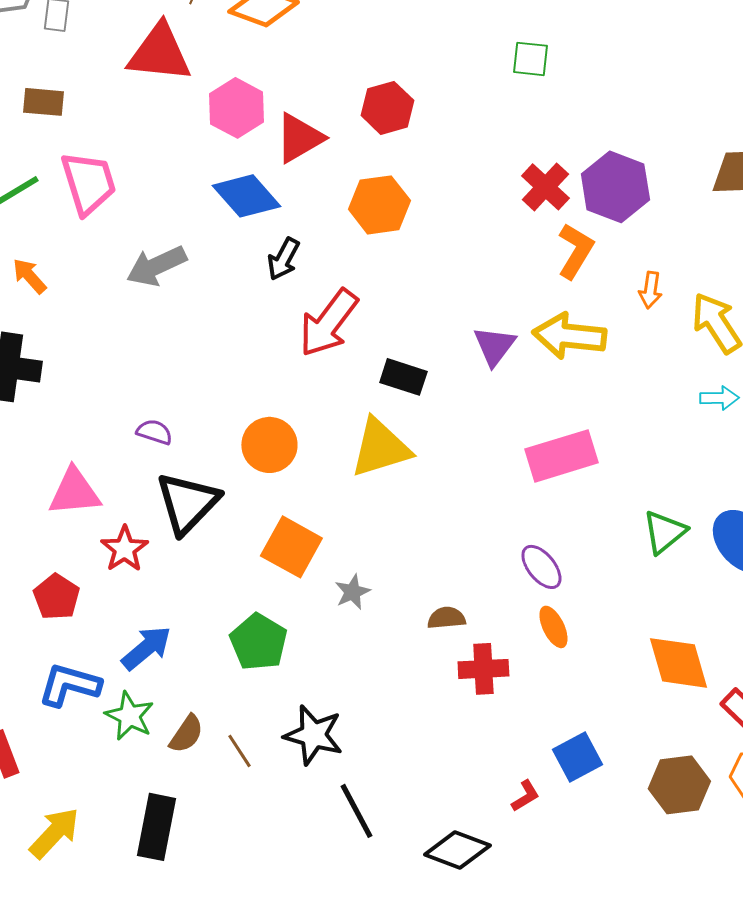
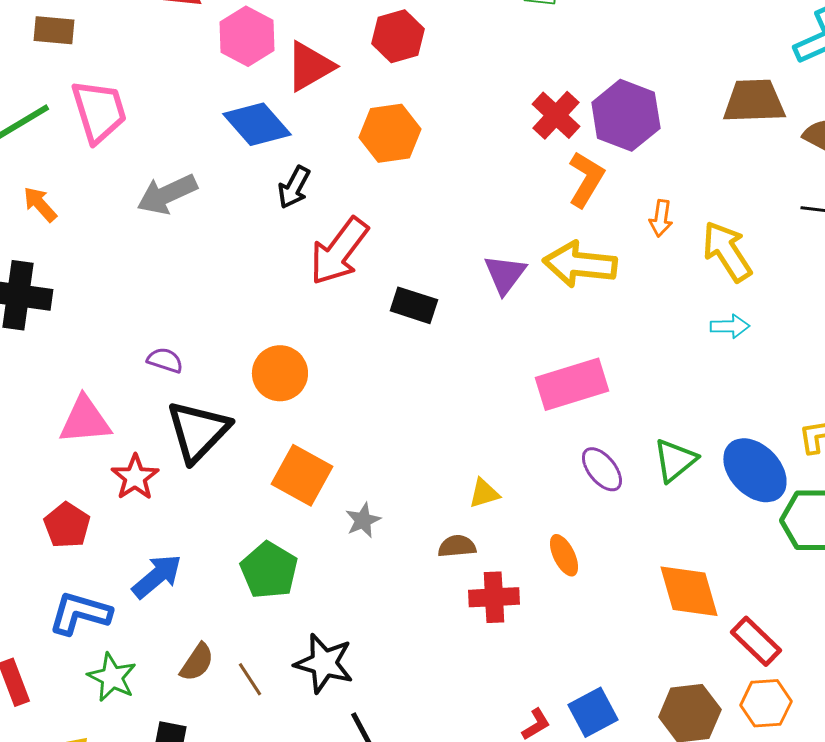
yellow triangle: (380, 448) -> (484, 493), moved, size x0.5
purple ellipse: (541, 567) -> (602, 469), moved
green star: (129, 716) -> (112, 677), moved
blue square: (577, 757) -> (593, 712), moved

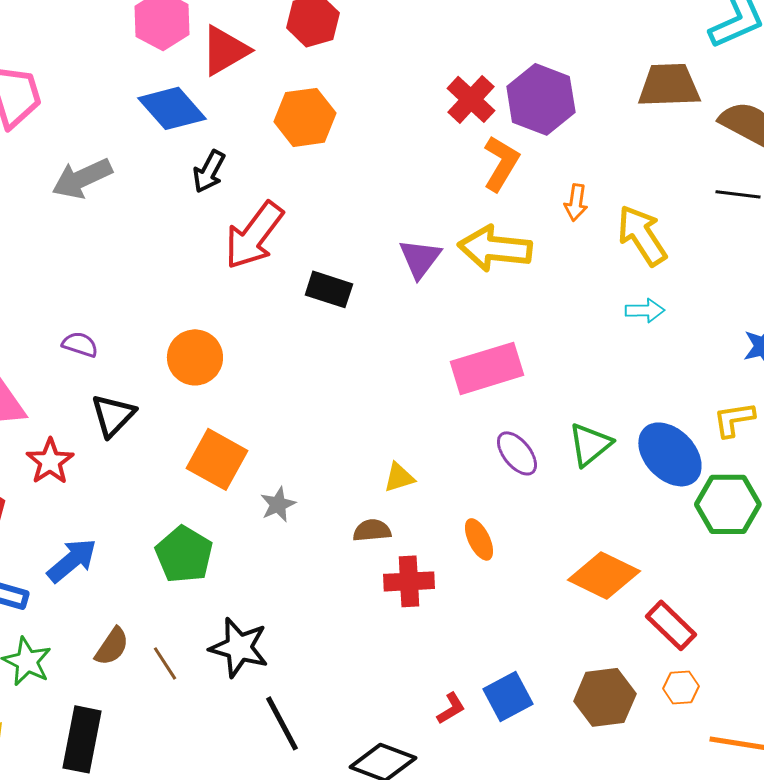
black triangle: (198, 431) -> (113, 415), size x0.7
orange diamond: (689, 591) -> (604, 575), turned -48
orange hexagon: (766, 703) -> (681, 687), size x0.7

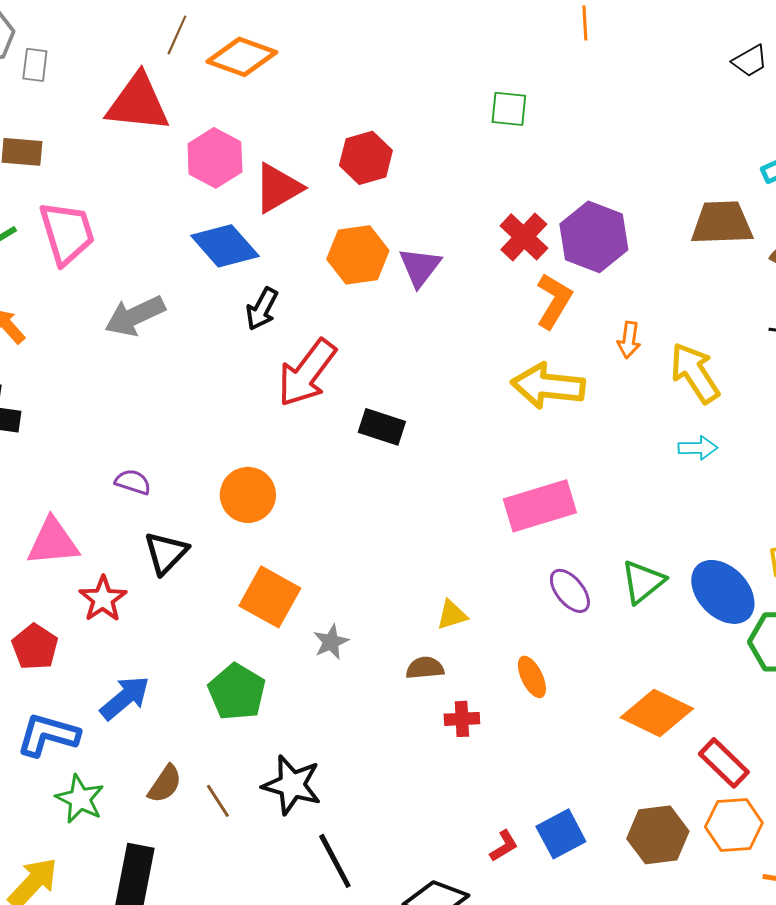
purple triangle: (420, 258) -> (420, 267), moved
red cross: (409, 581) -> (462, 719), size x0.7
orange hexagon: (681, 687) -> (734, 825), size x1.6

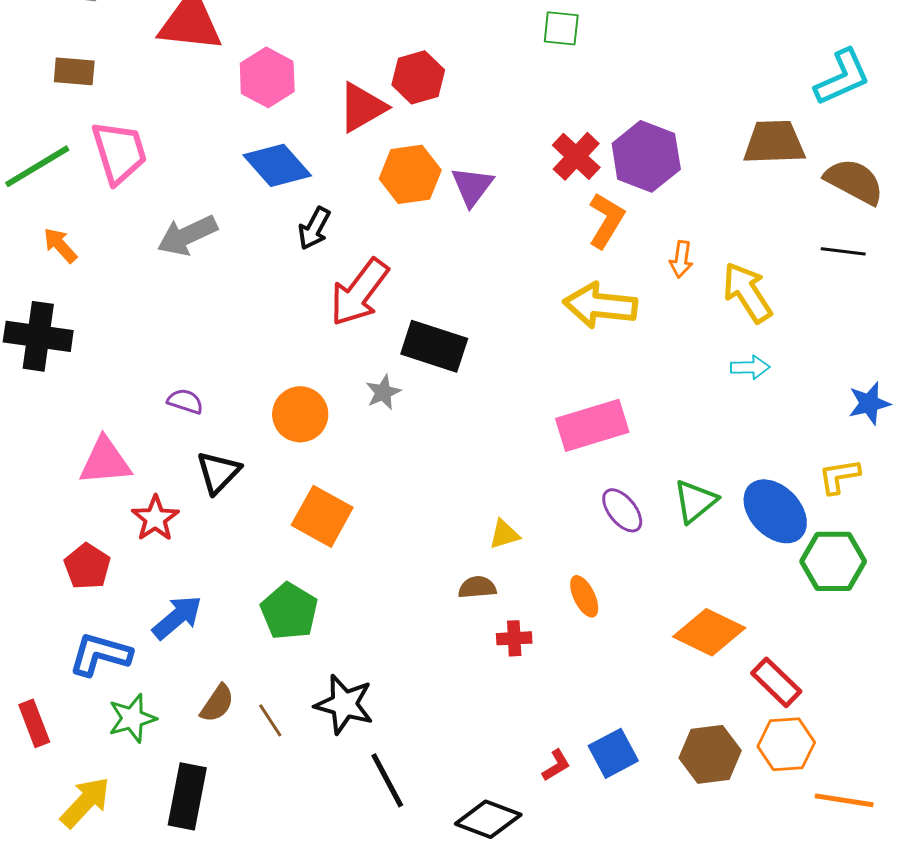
red triangle: (278, 188) -> (362, 107), moved
black rectangle: (382, 427) -> (434, 346), size x1.4
gray star: (331, 642) -> (383, 392), moved
green star: (80, 799) -> (132, 718), turned 30

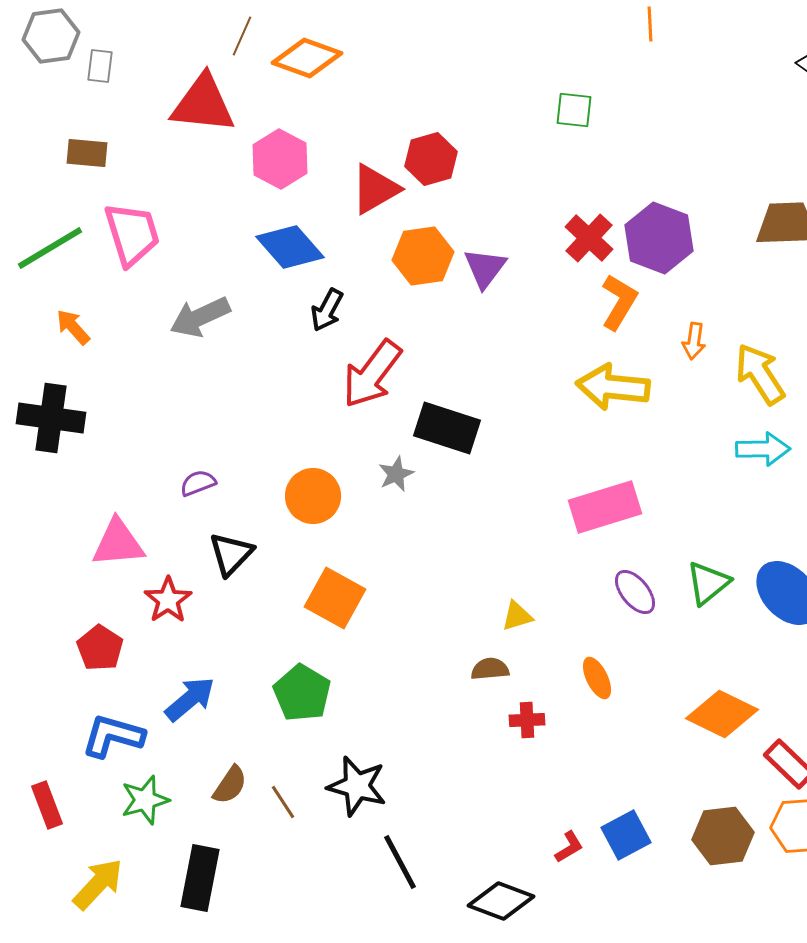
cyan arrow: (750, 367) -> (763, 449), size x1.4
purple semicircle: (185, 401) -> (198, 483), turned -39

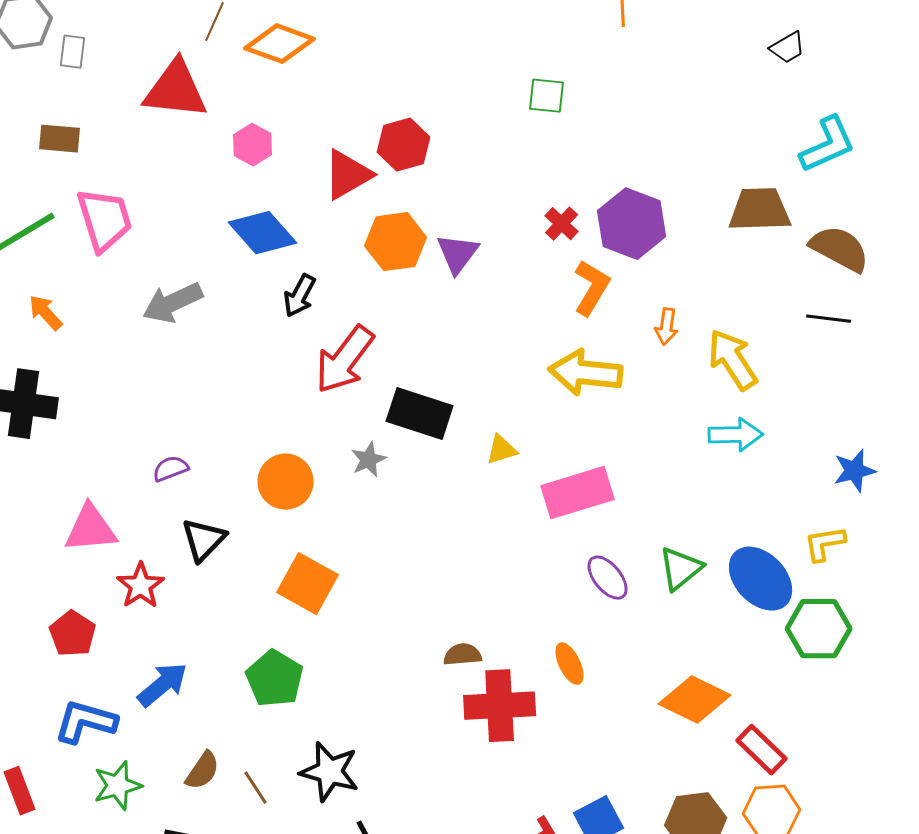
pink hexagon: (280, 159) -> (253, 145), size x0.7
red cross: (589, 238) -> (562, 224), size x0.7
yellow triangle: (517, 616) -> (502, 450), moved
red cross: (527, 720) -> (500, 706), size x2.0

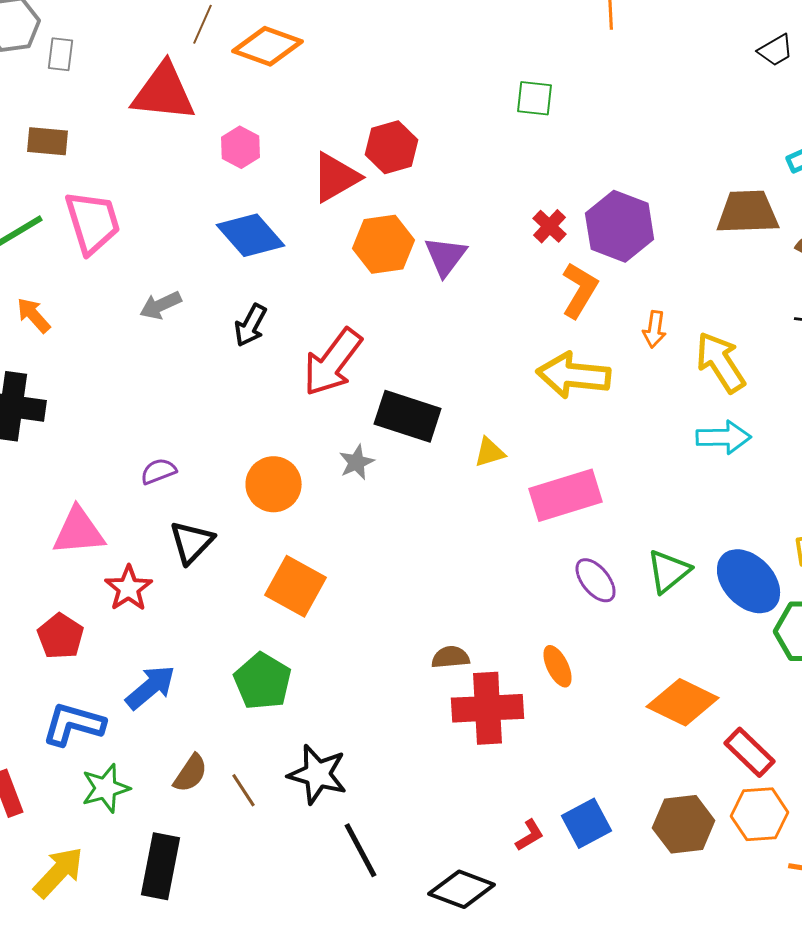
black arrow: (300, 296) -> (251, 325), moved
gray arrow: (173, 303) -> (161, 305), size x0.7

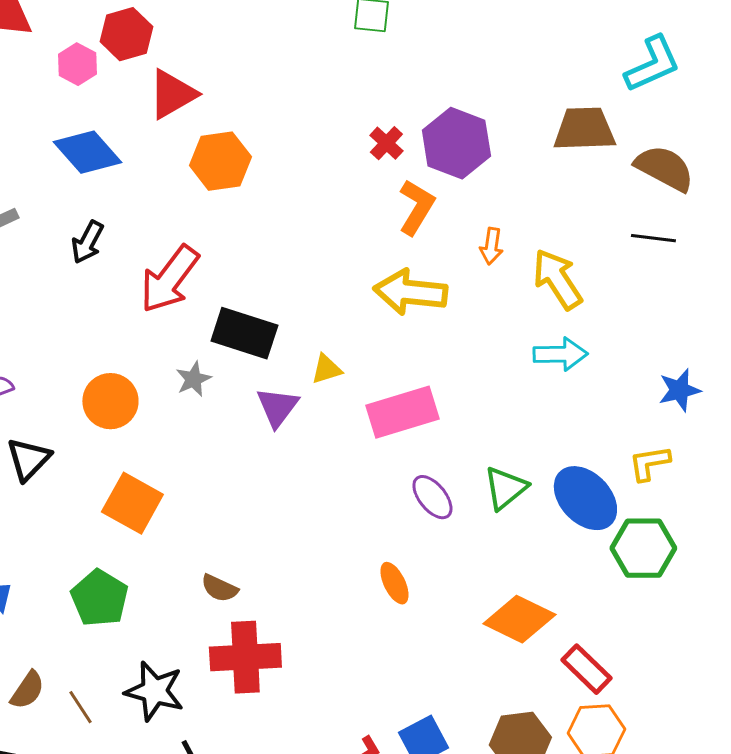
red hexagon: (392, 147) -> (126, 34), moved
purple triangle: (446, 256) -> (277, 407), moved
brown semicircle: (451, 657) -> (219, 588), moved, turned -150
red cross: (488, 708) -> (245, 657), moved

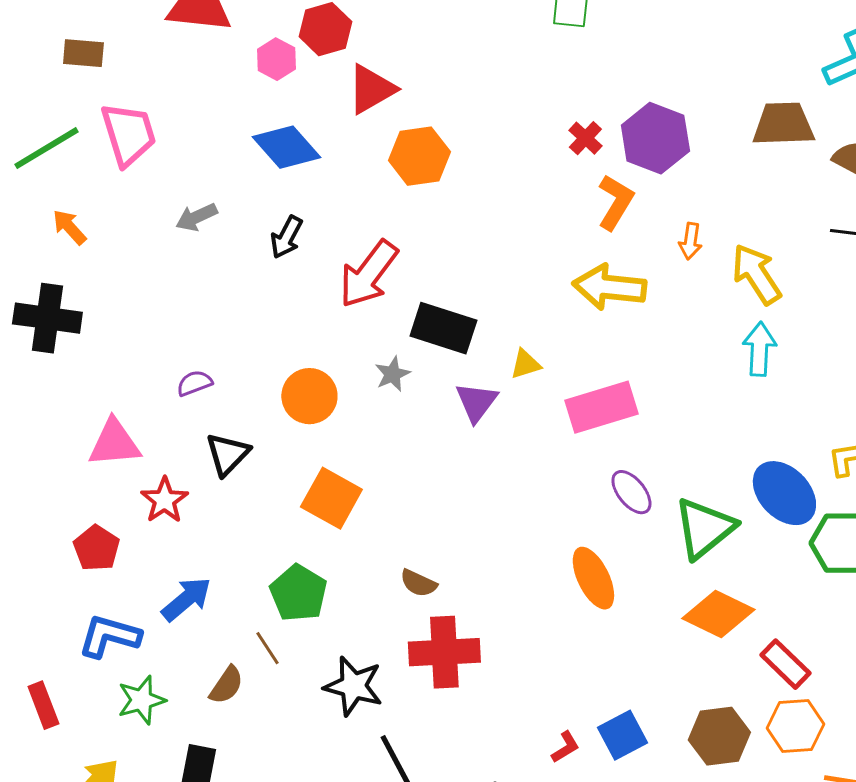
cyan arrow: (560, 354) -> (759, 349), turned -86
green triangle: (505, 488) -> (704, 528), moved, size x1.4
orange ellipse: (394, 583) -> (593, 578), size x1.5
brown line: (80, 707) -> (267, 648), moved

